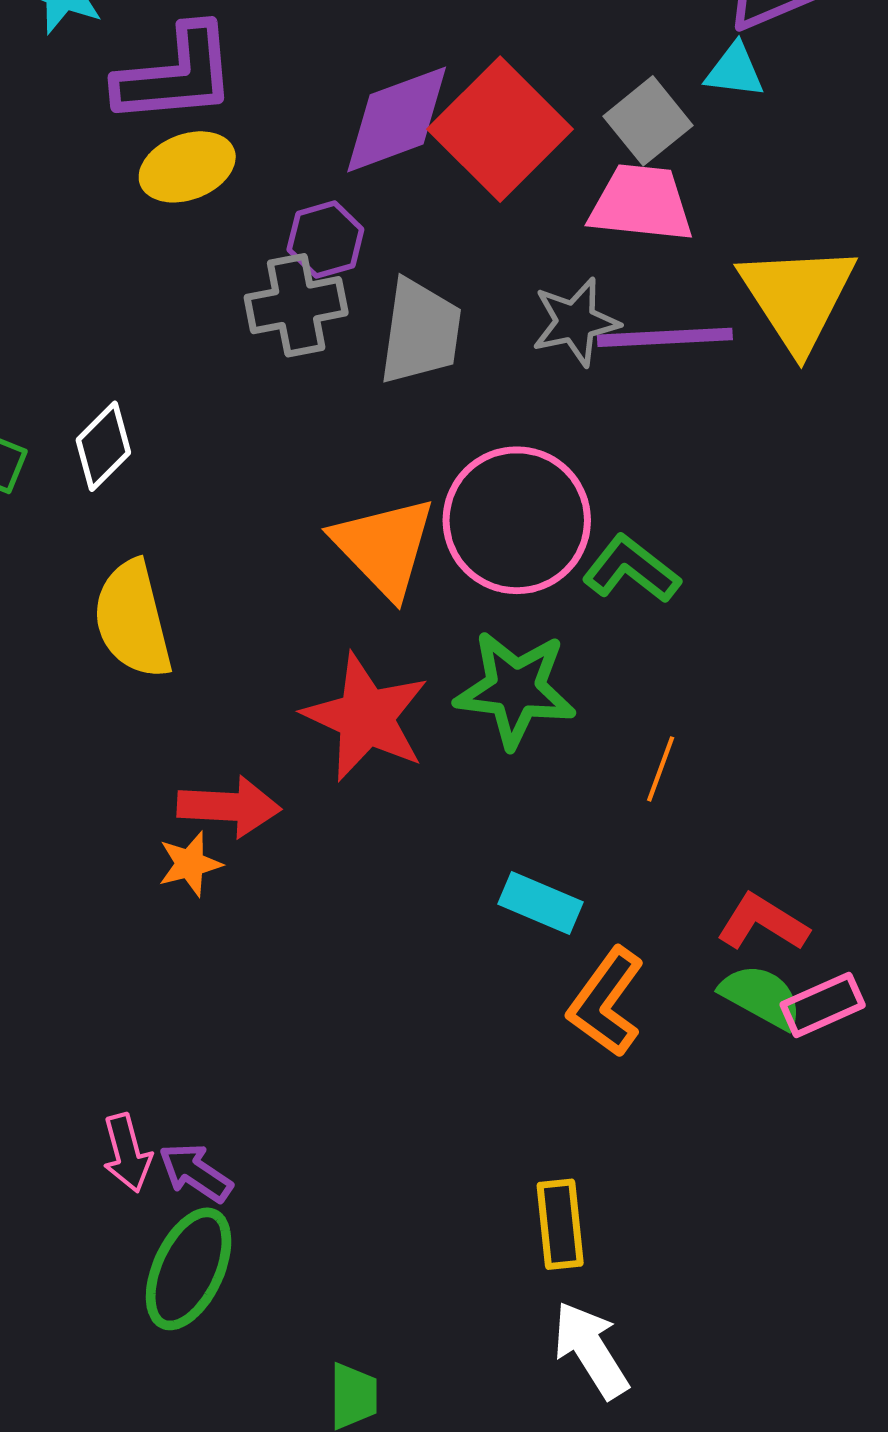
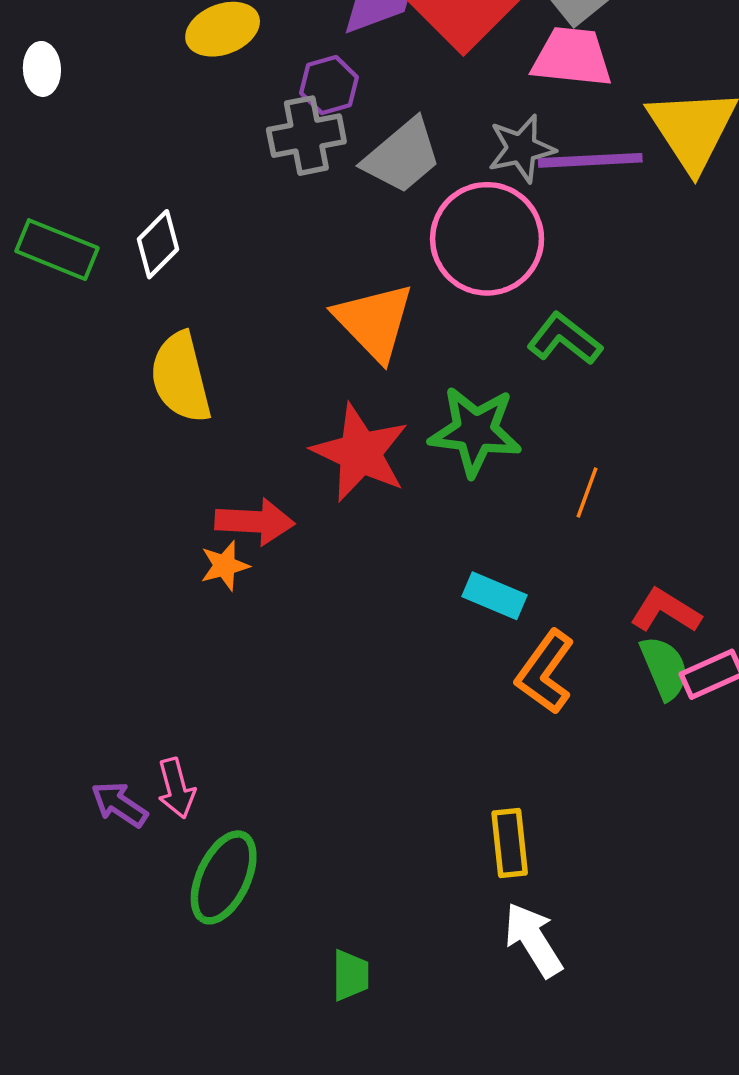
gray trapezoid: (420, 332) -> (402, 156), turned 42
pink circle: (517, 520) -> (487, 239), moved
green semicircle: (761, 997) -> (664, 668), turned 38
purple arrow: (196, 1173) -> (119, 804), moved

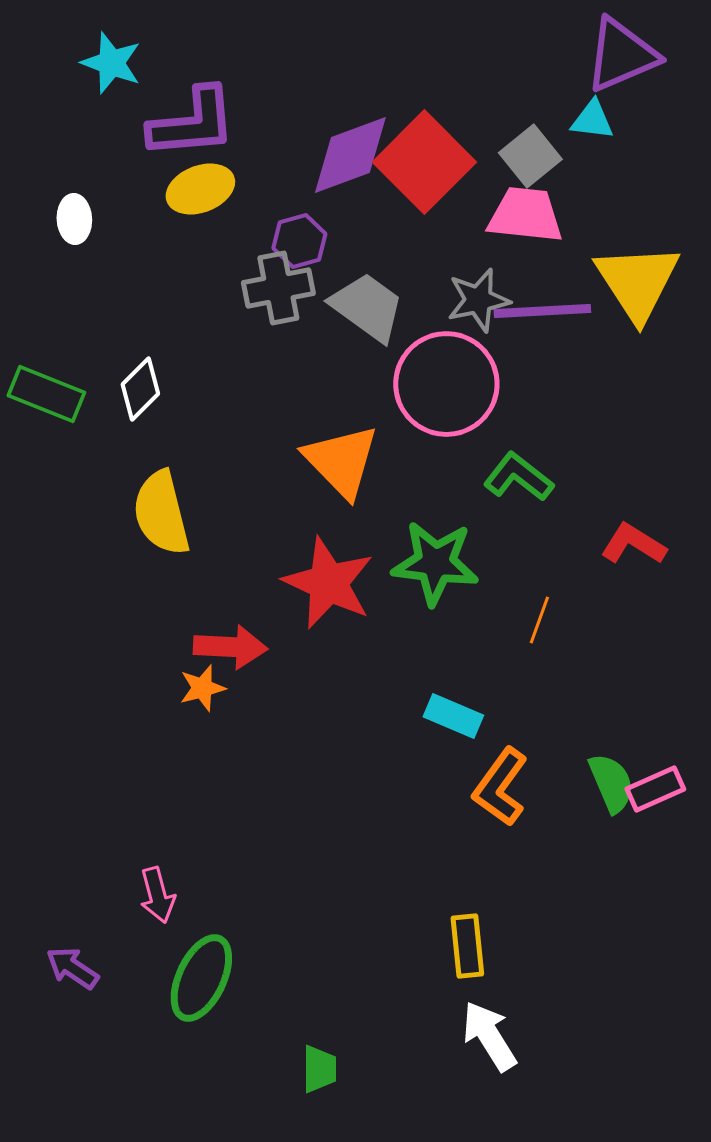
white ellipse: (42, 69) -> (74, 219), moved
gray trapezoid: (402, 156) -> (367, 307), turned -104
red L-shape: (665, 611) -> (633, 544), moved
purple arrow: (119, 804) -> (72, 968), moved

